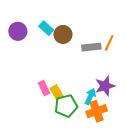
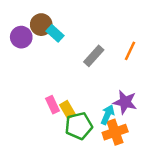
brown circle: (63, 34) -> (41, 25), moved
gray rectangle: (91, 47) -> (94, 56), moved, turned -42
purple star: (105, 86) -> (125, 102), turned 30

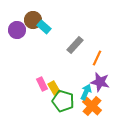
orange line: (130, 51) -> (97, 58), moved
green pentagon: (79, 126) -> (63, 101), turned 30
orange cross: (115, 132) -> (92, 106), turned -30

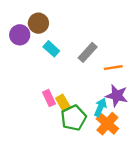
cyan rectangle: (44, 27) -> (51, 49), moved
orange line: (97, 58) -> (113, 68), turned 56
green pentagon: (63, 101) -> (74, 118), turned 30

